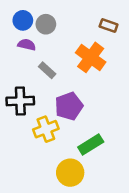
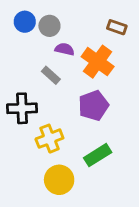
purple semicircle: (27, 45) -> (65, 49), moved
purple pentagon: (69, 106) -> (93, 106), moved
yellow circle: (70, 173) -> (59, 180), moved

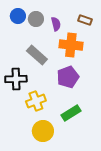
purple semicircle: (65, 49) -> (56, 24), moved, turned 64
orange cross: (98, 62) -> (71, 45), turned -30
gray rectangle: (51, 75) -> (37, 55), size x1.5

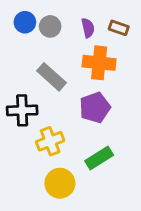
purple semicircle: (56, 24) -> (88, 28), moved

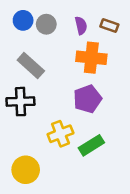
gray rectangle: (52, 77) -> (31, 65), moved
yellow cross: (50, 141) -> (60, 134), moved
yellow circle: (60, 183) -> (26, 170), moved

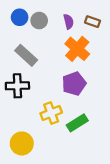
orange cross: (91, 58) -> (77, 49), turned 35

